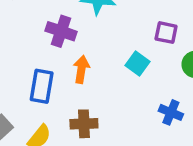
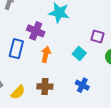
blue rectangle: (42, 86) -> (16, 49), moved
blue cross: (171, 112) -> (82, 85), moved

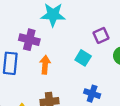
purple square: (97, 37) -> (101, 35), turned -32

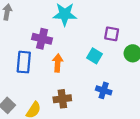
purple square: (101, 35) -> (112, 34), turned 35

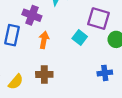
purple square: (112, 34) -> (98, 19), size x1.5
blue cross: (104, 90) -> (105, 73), moved, turned -32

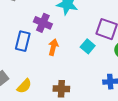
brown cross: (44, 74) -> (61, 89), moved

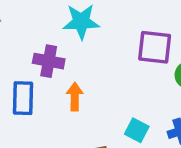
cyan square: (88, 46) -> (137, 130), moved

